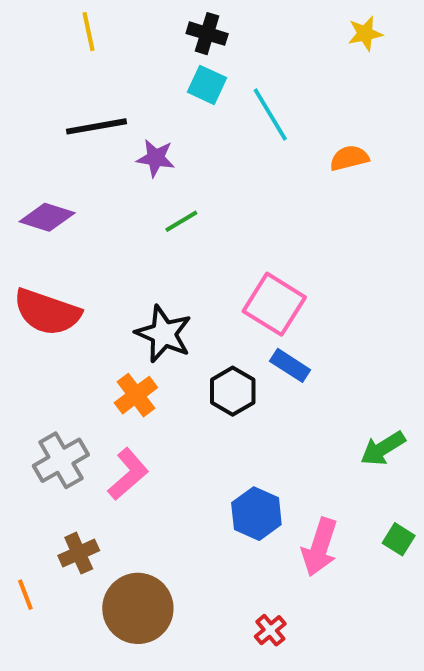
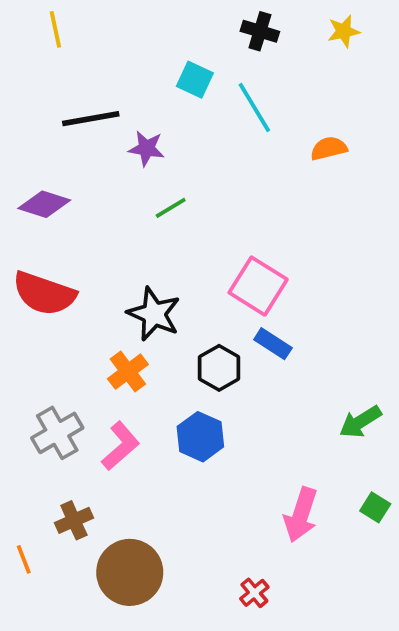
yellow line: (89, 32) -> (55, 29), moved
black cross: (207, 34) -> (260, 31), moved
blue hexagon: (256, 514) -> (200, 437), moved

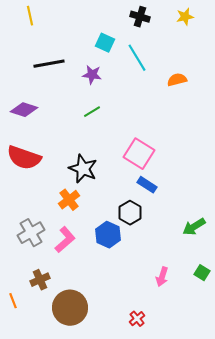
purple star: (147, 148) -> (92, 75), moved
black hexagon: (219, 368) -> (130, 213), moved
pink arrow: (301, 515) -> (162, 277), size x0.7

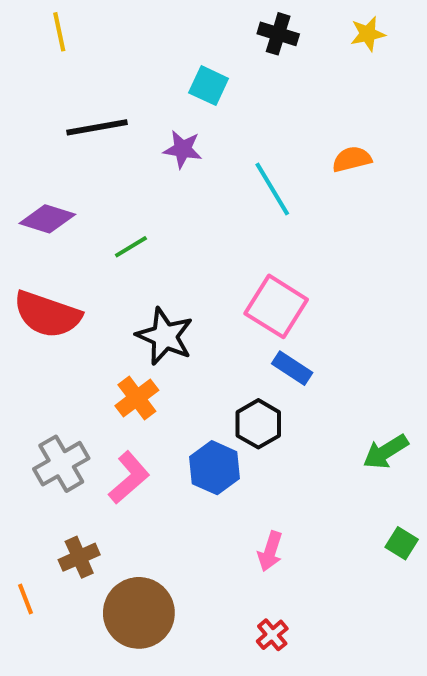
cyan line: (137, 58) -> (272, 189), moved
green line: (92, 112) -> (131, 247), moved
pink arrow: (162, 277) -> (270, 551), moved

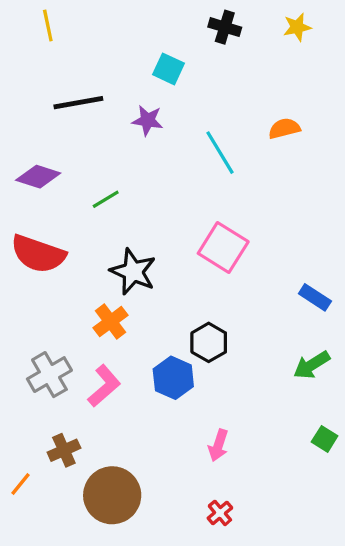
blue rectangle: (292, 368) -> (315, 297), moved
orange line: (25, 599) -> (20, 484), turned 60

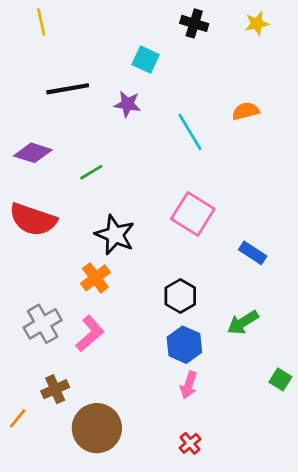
blue rectangle: (315, 297) -> (253, 253), moved
green arrow: (312, 365) -> (243, 322), moved
blue hexagon: (173, 378) -> (184, 345), moved

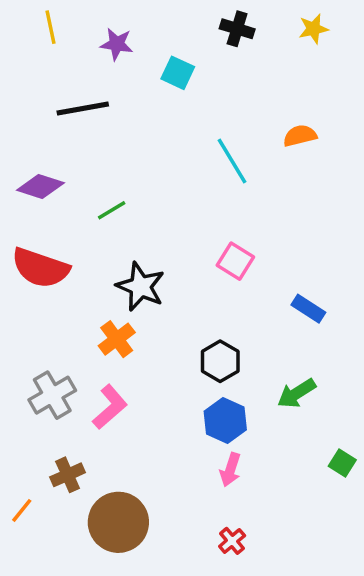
purple star: (127, 104) -> (117, 44), moved
pink square: (193, 214) -> (235, 261), size x0.7

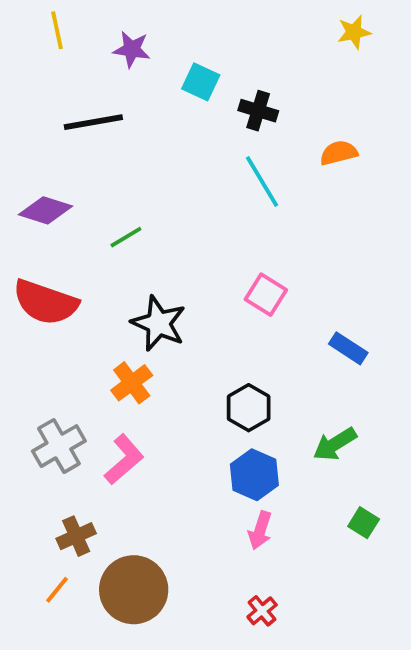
black cross: (237, 29) -> (258, 111), moved
green square: (342, 463) -> (364, 523), moved
orange line: (22, 510) -> (57, 590), moved

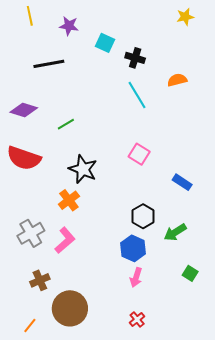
black hexagon: (249, 408) -> (143, 216), moved
orange line: (57, 590) -> (30, 325), moved

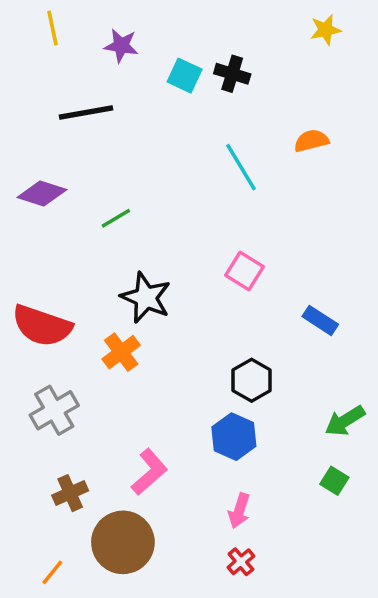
black cross: (135, 58) -> (232, 74), moved
red semicircle: (24, 158) -> (42, 326), moved
green arrow: (175, 232) -> (345, 421), moved
pink L-shape: (65, 240) -> (149, 472), moved
pink arrow: (136, 277) -> (239, 511), moved

